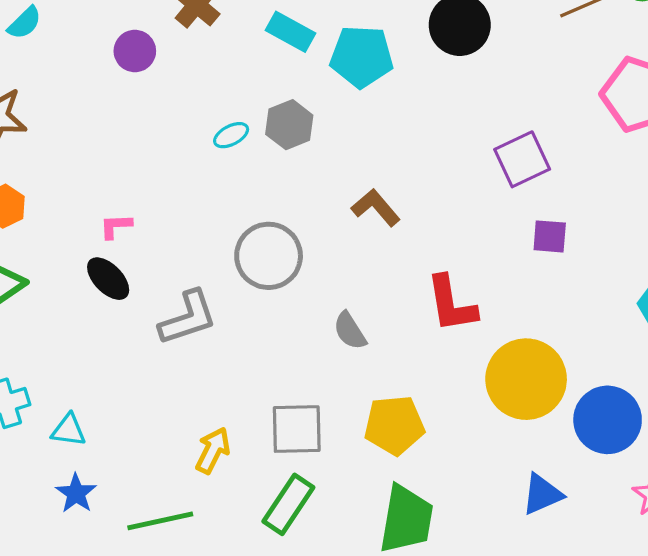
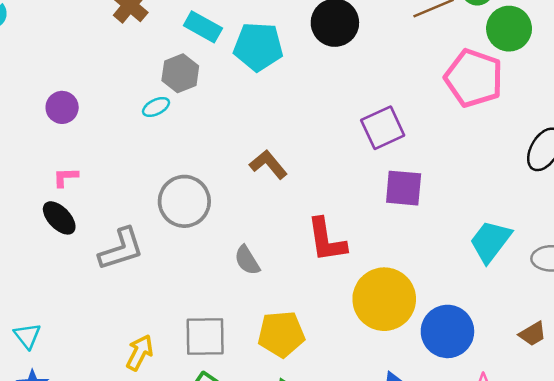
purple circle: (135, 51) -> (62, 107), moved
gray hexagon: (289, 125) -> (180, 73), moved
purple square: (550, 236) -> (404, 188), size x1.4
cyan triangle: (69, 430) -> (27, 336), turned 44

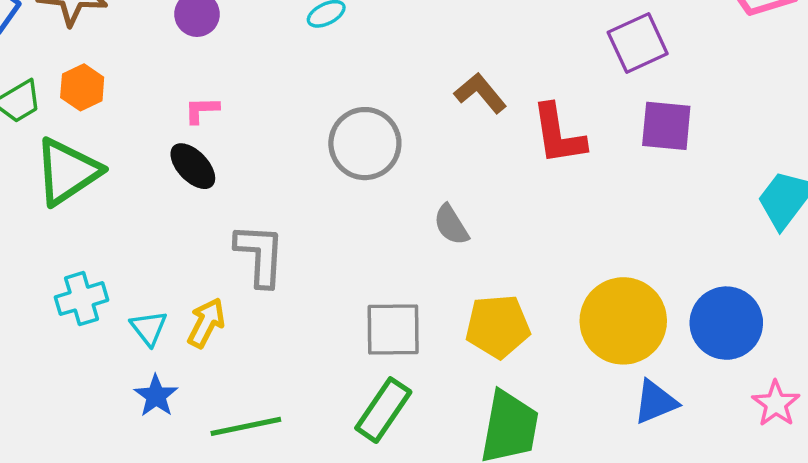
red L-shape: (326, 240) -> (558, 134), moved
gray L-shape: (121, 249) -> (260, 255), moved, turned -69
yellow circle: (384, 299) -> (623, 321), moved
yellow arrow: (140, 353) -> (206, 323), moved

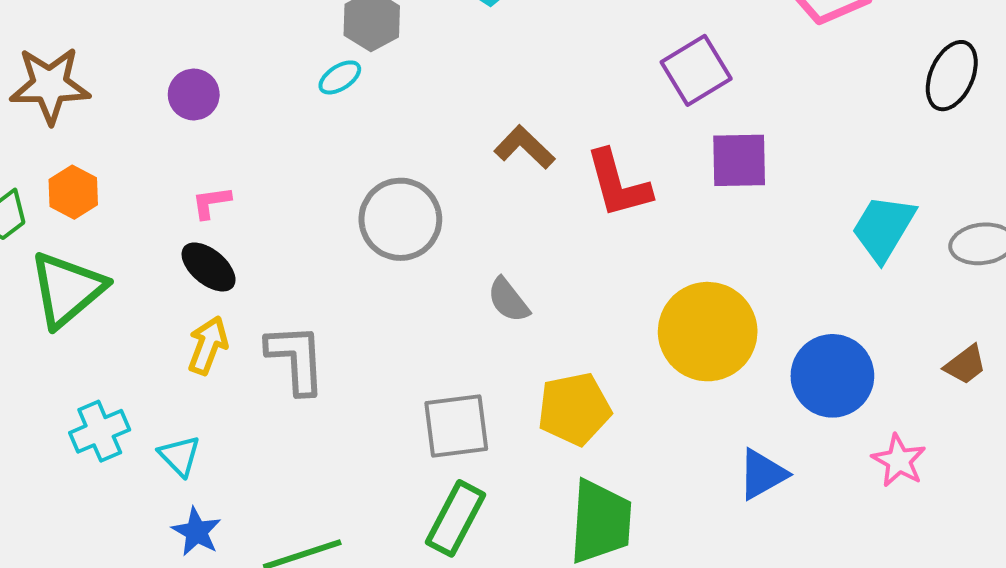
yellow circle: (623, 321) -> (708, 332), moved
yellow arrow: (206, 323) -> (208, 345), moved

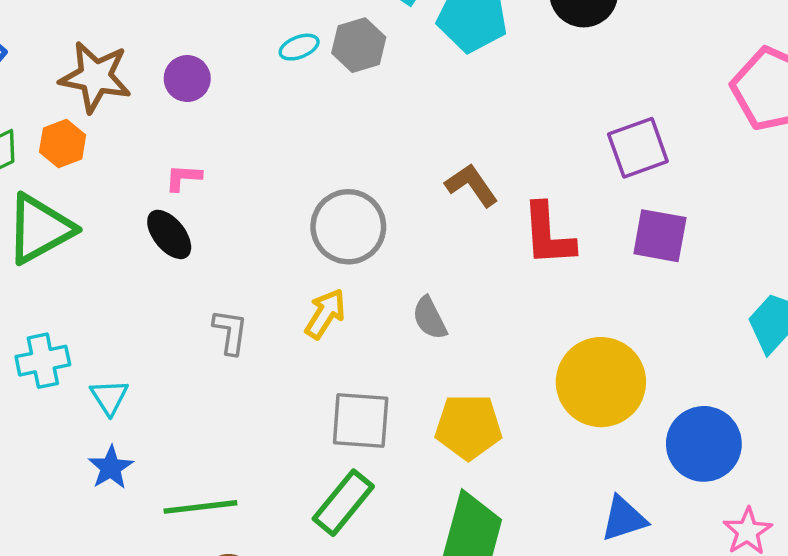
cyan ellipse: (340, 77) -> (299, 47), moved
brown star: (50, 85) -> (95, 77), moved
yellow arrow: (208, 345) -> (325, 314), moved
gray L-shape: (296, 359) -> (230, 332), size x0.7

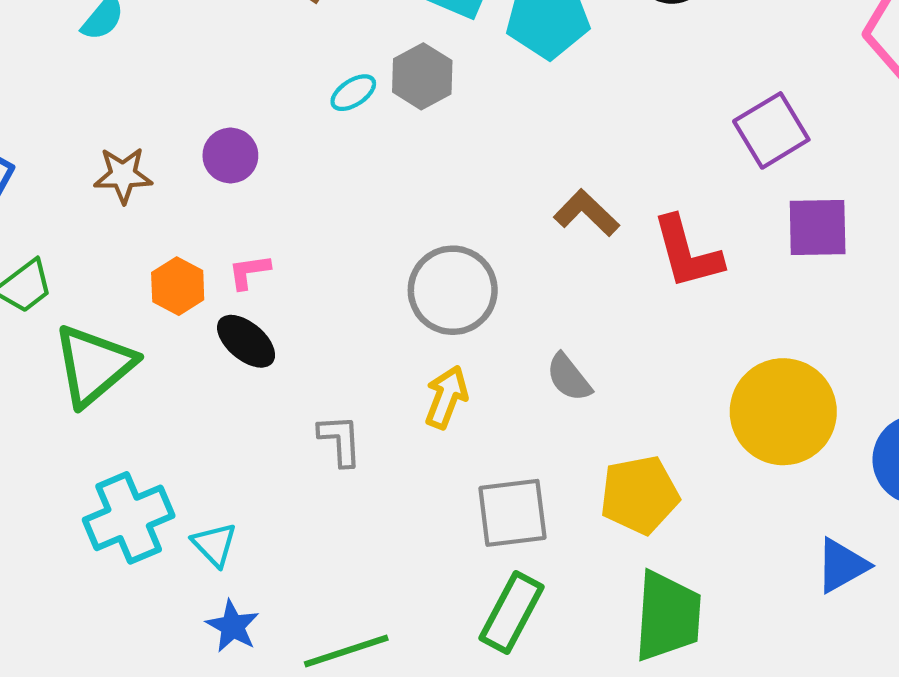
brown star: (95, 77) -> (123, 175), size x0.7
orange hexagon: (63, 143) -> (178, 286), moved
cyan cross: (43, 361) -> (129, 518), size x1.4

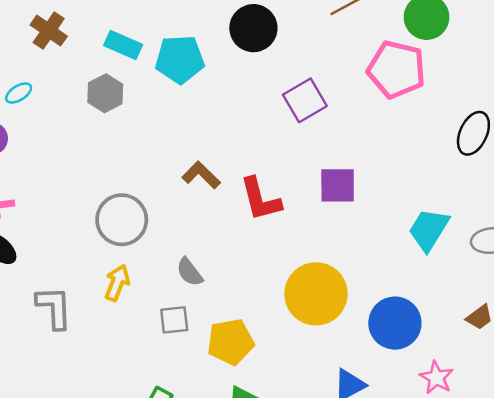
cyan ellipse: (353, 93) -> (19, 93), moved
purple square: (771, 130) -> (305, 100), moved
gray L-shape: (340, 440) -> (54, 307), size x1.4
gray square: (512, 513) -> (174, 320), moved, size x0.7

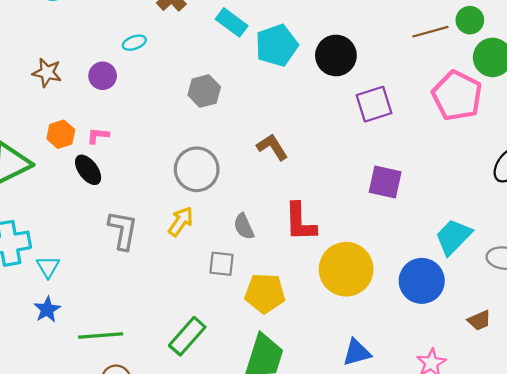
black circle: (253, 28) -> (336, 55), moved
cyan pentagon: (180, 59) -> (277, 45), turned -30
gray hexagon: (105, 93) -> (204, 91), moved
red L-shape: (260, 199) -> (300, 222), moved
blue circle: (395, 323) -> (422, 281), moved

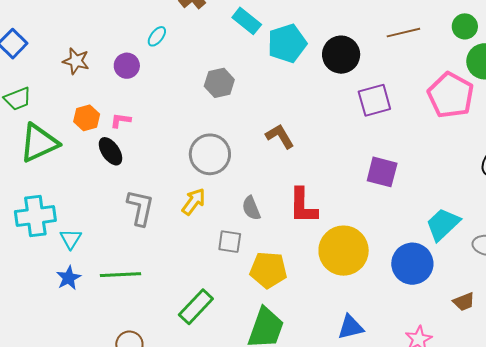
brown line: (430, 32) -> (403, 33), moved
cyan ellipse: (134, 43) -> (157, 36), turned -35
green line: (101, 336) -> (120, 275), moved

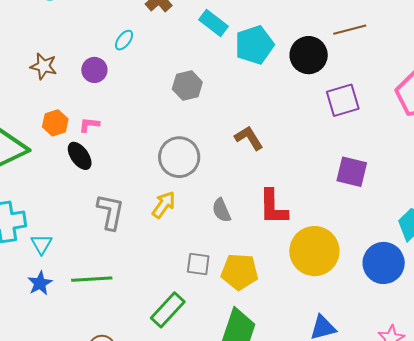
brown line: (403, 33) -> (350, 30), moved
gray square: (230, 242) -> (198, 264), moved

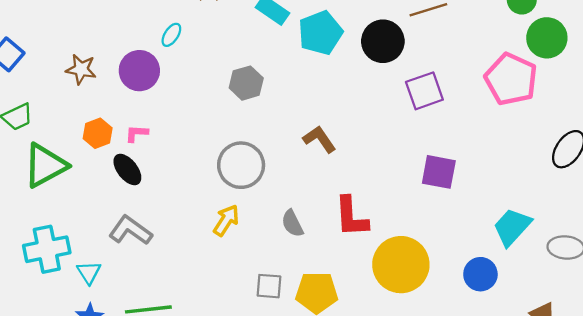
purple circle: (94, 70) -> (139, 71), size x1.4
gray L-shape: (110, 212) -> (130, 230), moved, turned -63
blue circle: (384, 263) -> (480, 274), size x0.7

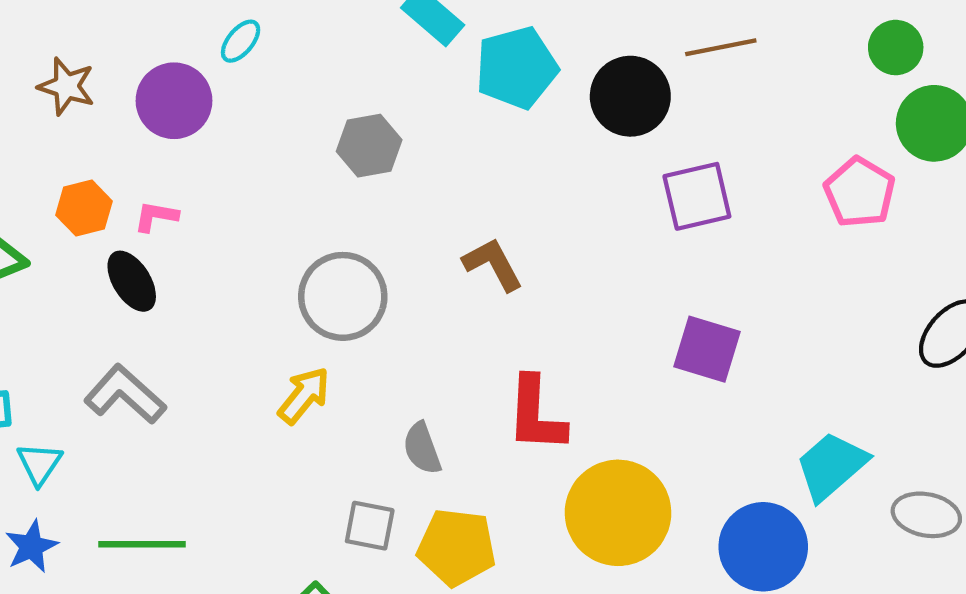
pink pentagon: (511, 79) -> (860, 192), size x0.7
gray semicircle: (292, 223) -> (422, 448), moved
blue circle: (480, 274) -> (763, 547), size x1.4

